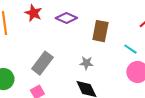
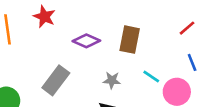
purple diamond: (66, 18) -> (86, 41), moved
cyan line: (130, 49) -> (151, 76), moved

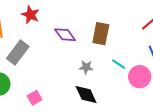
purple diamond: (86, 41) -> (65, 35), turned 30
gray rectangle: (56, 80) -> (18, 53), moved

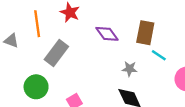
cyan line: (119, 64) -> (159, 55), moved

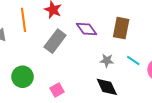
gray rectangle: (56, 53) -> (55, 41), moved
cyan line: (159, 55) -> (133, 61), moved

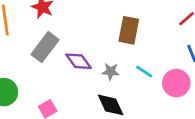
purple diamond: (87, 29) -> (79, 61), moved

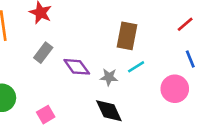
gray rectangle: (45, 47) -> (43, 53), size x0.7
cyan line: (144, 72) -> (136, 67), moved, turned -66

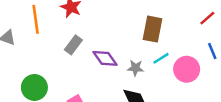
pink circle: (175, 89) -> (187, 69), moved

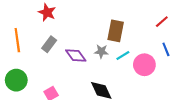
orange line: (36, 19) -> (17, 40), moved
gray star: (135, 68) -> (101, 51), moved

